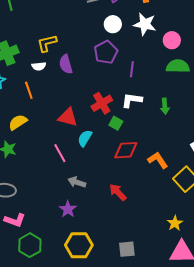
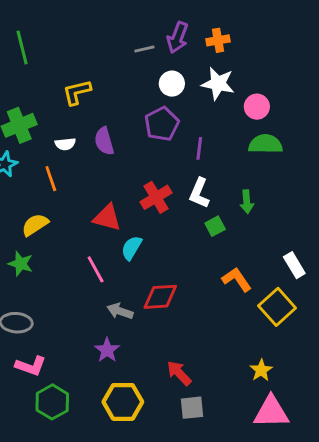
yellow L-shape: (47, 43) -> (77, 92), moved
white L-shape: (132, 100) -> (199, 193), turned -75
green square: (116, 123) -> (215, 226), moved, turned 32
red diamond: (126, 150) -> (160, 297), moved
red arrow: (118, 192) -> (179, 373), moved

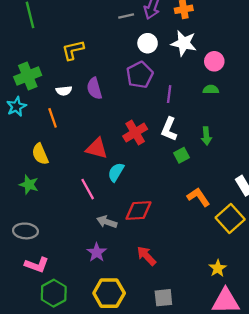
green semicircle: (265, 144) -> (211, 90), moved, size x0.6
yellow semicircle: (35, 225) -> (40, 154), turned -80
red arrow: (179, 373) -> (146, 256), moved

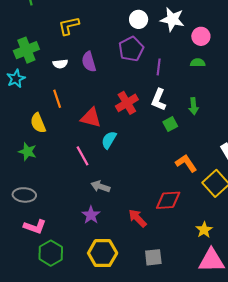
orange line: (53, 118) -> (57, 99), moved
red diamond: (139, 211) -> (168, 200), moved

